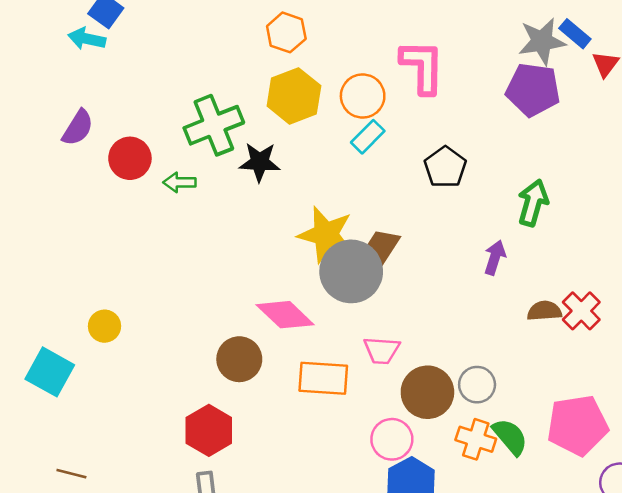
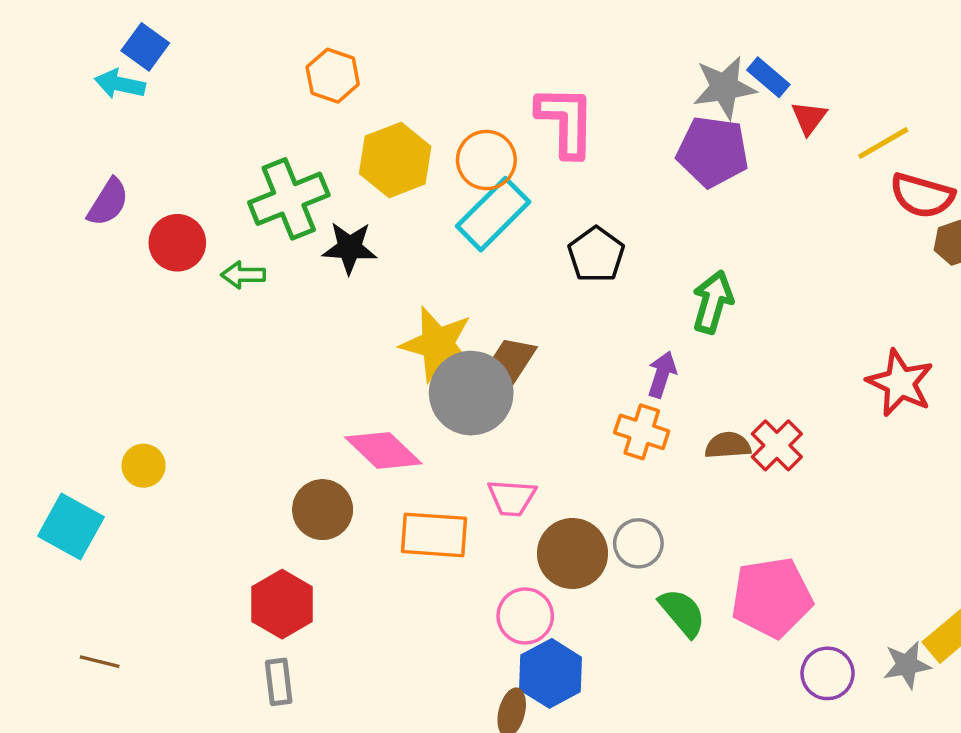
orange hexagon: (286, 32) -> (333, 76), moved
cyan rectangle: (368, 137) -> (493, 214), size x1.6
orange cross: (476, 439) -> (642, 432), moved

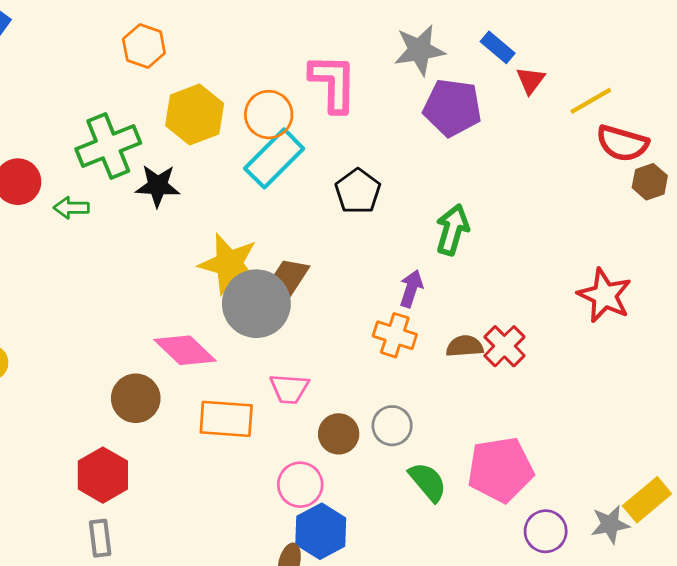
gray star: (724, 87) -> (419, 50), moved
brown circle: (573, 554) -> (339, 434), size x0.7

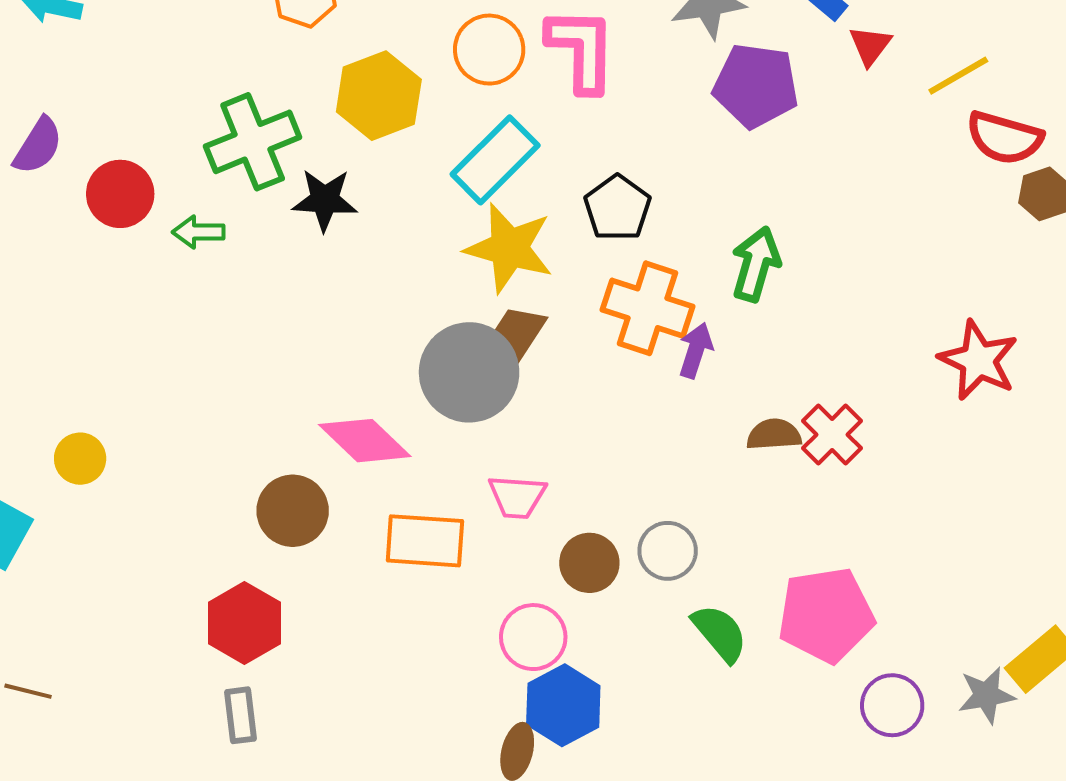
orange circle: (269, 115) -> (489, 50), moved
yellow star: (229, 264) -> (509, 248), moved
orange cross: (395, 335) -> (648, 308), moved, size x1.4

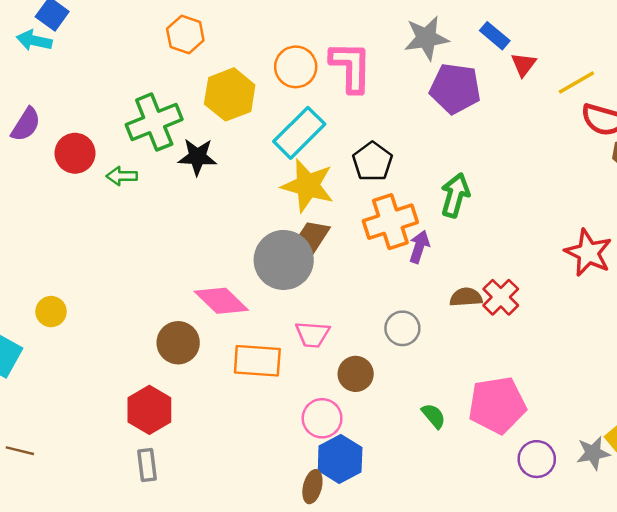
orange cross: (648, 308) -> (390, 222), turned -36
gray circle: (668, 551) -> (402, 328), moved
green semicircle: (720, 633) -> (434, 416), size x0.7

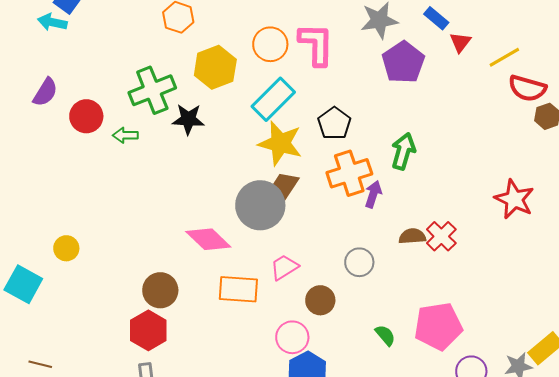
purple pentagon: (455, 88) -> (403, 62), turned 30
pink trapezoid: (312, 334) -> (284, 267), turned 144
brown circle: (178, 343) -> (160, 290), moved

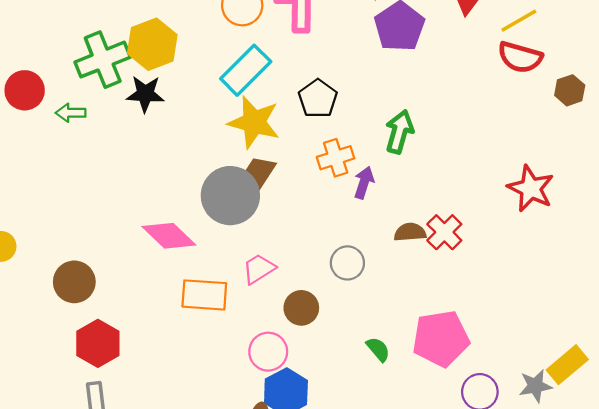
yellow hexagon: (215, 67) -> (152, 44), moved
red semicircle: (527, 88) -> (520, 57), moved
orange cross: (349, 173) -> (336, 158), size x0.7
brown circle: (160, 290) -> (74, 282), moved

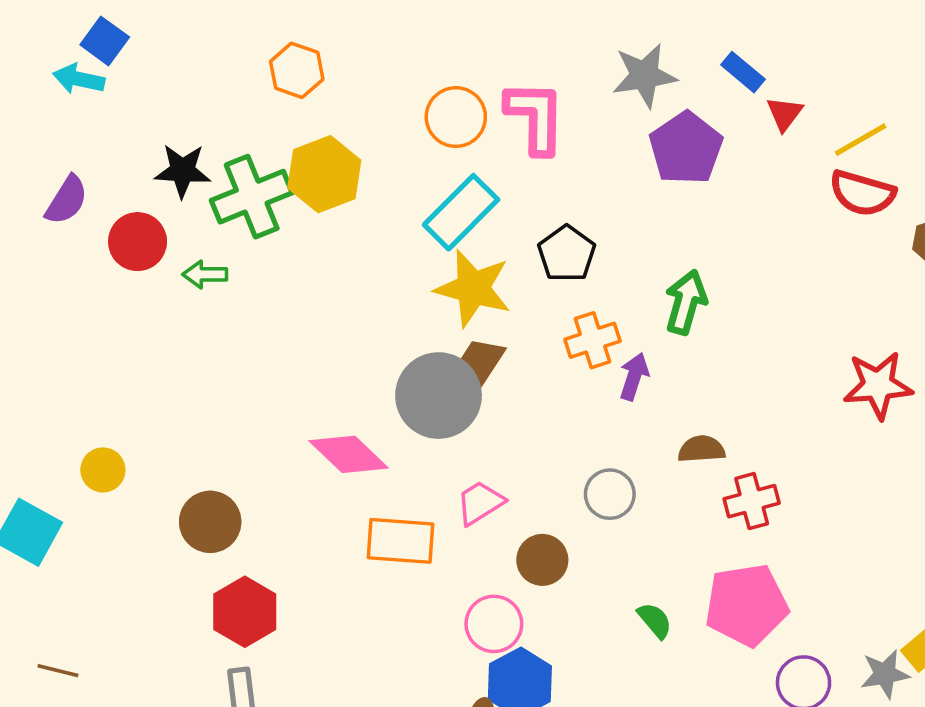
black star: (145, 94) -> (182, 171), moved
red star: (531, 188) -> (878, 385), turned -30
red cross: (444, 232) -> (752, 501), moved, turned 30

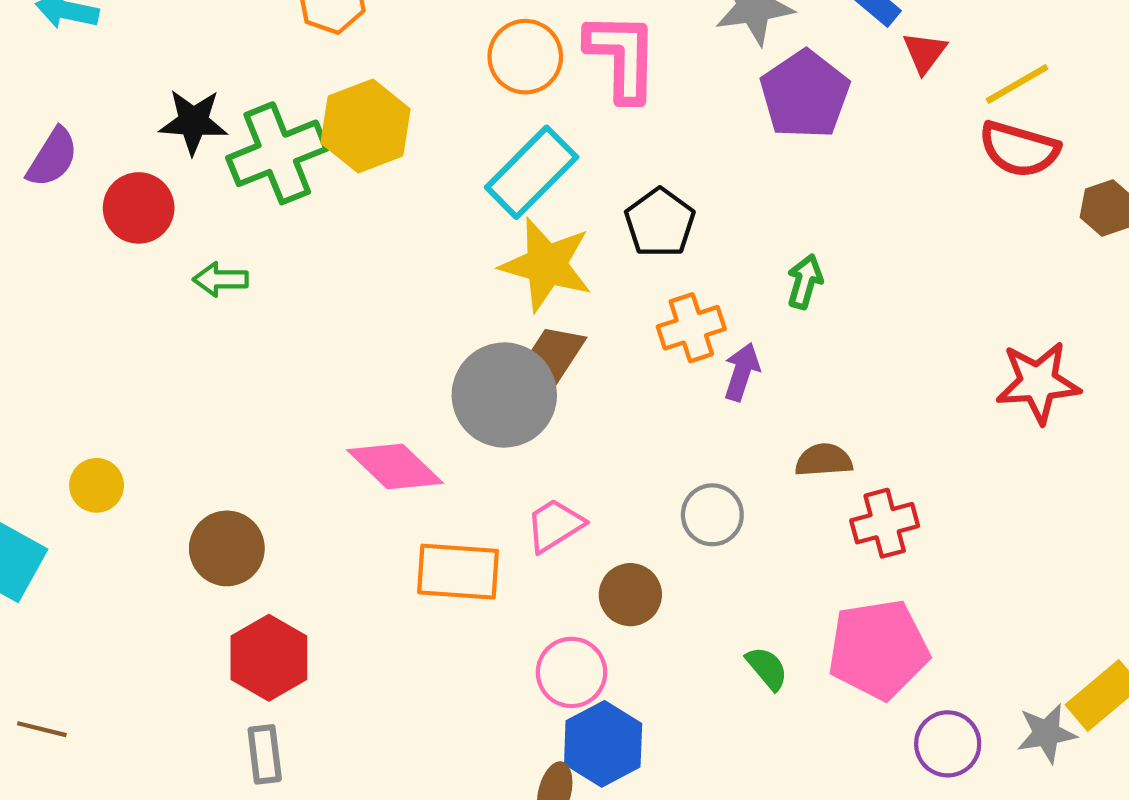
green arrow: (205, 274) -> (221, 279), moved
green arrow: (686, 302) -> (805, 282), size x0.7

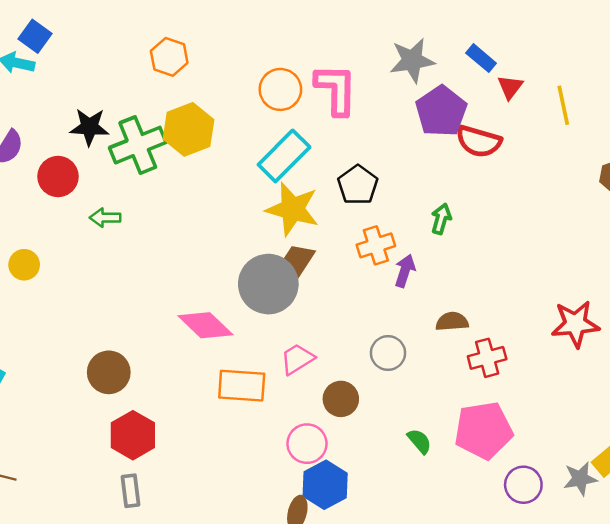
yellow line: (1017, 84) -> (563, 105), turned -72
red semicircle: (1019, 149) -> (479, 141), moved
red star: (1038, 382) -> (575, 324), moved
yellow circle: (97, 485) -> (24, 265), moved

